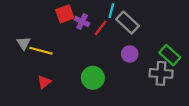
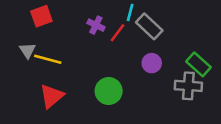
red square: (65, 14) -> (41, 16), moved
red triangle: (44, 82) -> (52, 96), size x1.5

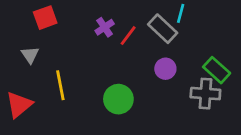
cyan line: (130, 12) -> (181, 13), moved
purple cross: (96, 25) -> (105, 27), turned 30
yellow line: (48, 59) -> (60, 85), moved, turned 64
red triangle: (52, 96) -> (19, 105), moved

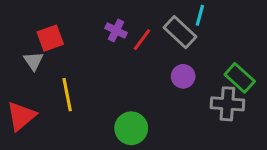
red square: (45, 18) -> (50, 38), moved
purple cross: (105, 27) -> (116, 31), turned -30
green circle: (118, 99) -> (131, 128), moved

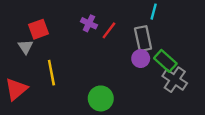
gray rectangle: (180, 32) -> (143, 39), moved, turned 35
green rectangle: (240, 78) -> (165, 61), moved
gray cross: (227, 104) -> (175, 80), turned 30

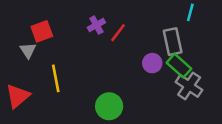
cyan line: (154, 12) -> (190, 12), moved
purple cross: (89, 23) -> (96, 25), turned 35
gray rectangle: (143, 39) -> (173, 42), moved

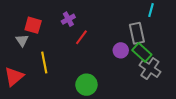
purple cross: (96, 25) -> (68, 19), moved
red square: (42, 31) -> (33, 25), turned 36
red line: (118, 33) -> (81, 37), moved

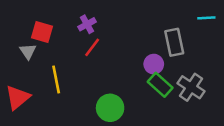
cyan line: (151, 10) -> (206, 18), moved, turned 72
red line: (81, 37) -> (92, 47), moved
green rectangle: (142, 52) -> (160, 85), moved

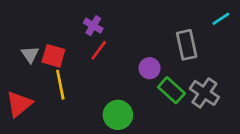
cyan line: (206, 18) -> (221, 19), turned -30
purple cross: (87, 24) -> (93, 26), turned -30
red square: (42, 32) -> (53, 56), moved
purple circle: (154, 64) -> (150, 68), moved

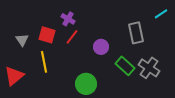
red square: (53, 56) -> (47, 35), moved
purple circle: (150, 68) -> (101, 47), moved

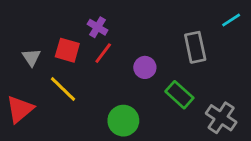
yellow line: (44, 62) -> (63, 89), turned -35
gray cross: (149, 68) -> (221, 118), moved

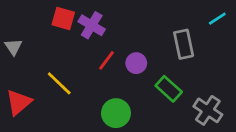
purple cross: (97, 27) -> (92, 25), size x1.4
red square: (67, 50) -> (63, 19), moved
red line: (103, 53) -> (107, 60), moved
gray triangle: (31, 57) -> (13, 47), moved

